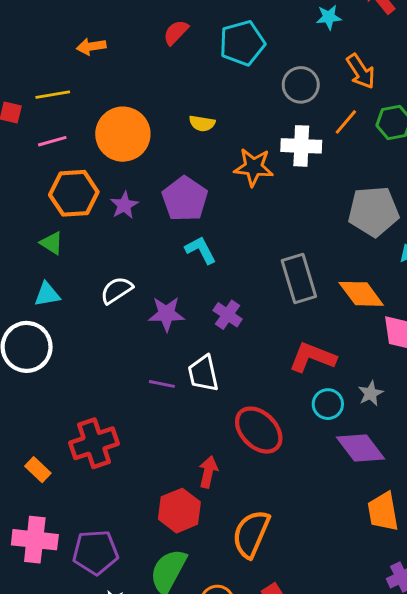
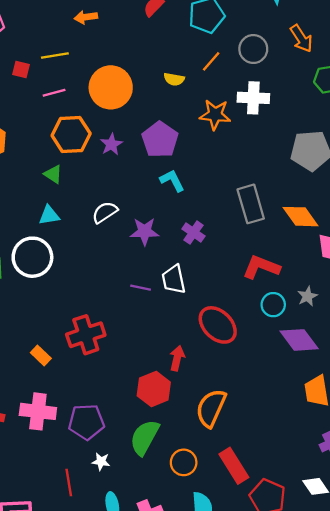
orange line: (346, 122) -> (211, 61), moved

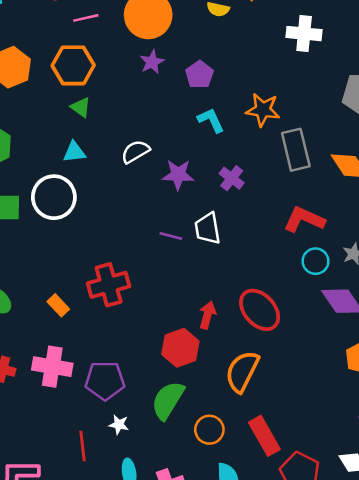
orange star: (215, 115) -> (263, 110), moved
orange hexagon: (71, 135) -> (73, 65), moved
purple pentagon: (160, 140) -> (199, 75), size x0.7
purple star: (111, 144) -> (152, 62), moved
red ellipse: (218, 325) -> (260, 310), moved

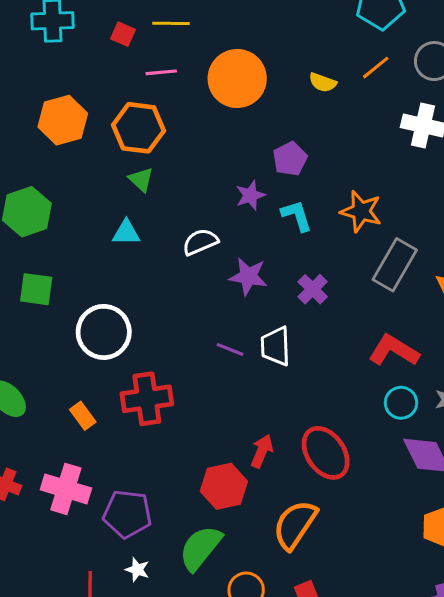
purple star: (152, 62) -> (250, 195), moved
gray rectangle: (296, 150) -> (395, 265), turned 36
white circle: (54, 197) -> (104, 332), moved

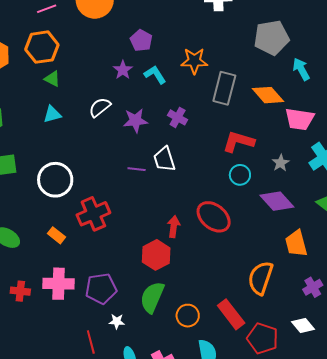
cyan circle: (401, 403) -> (240, 175), moved
orange semicircle: (295, 525) -> (260, 278), moved

